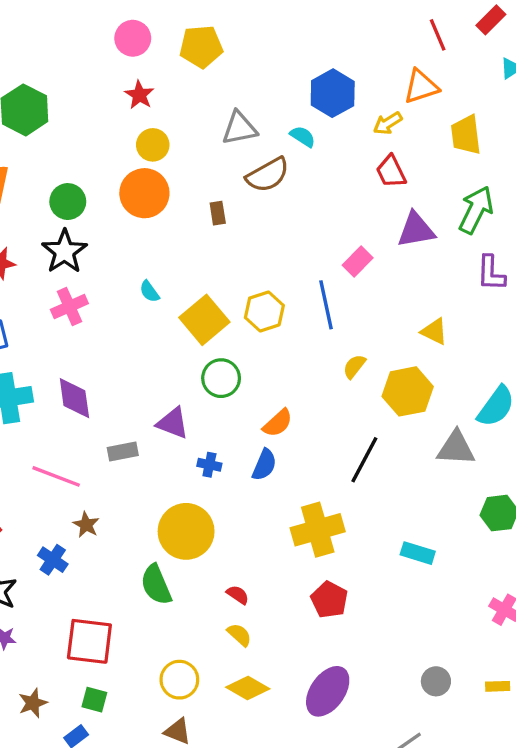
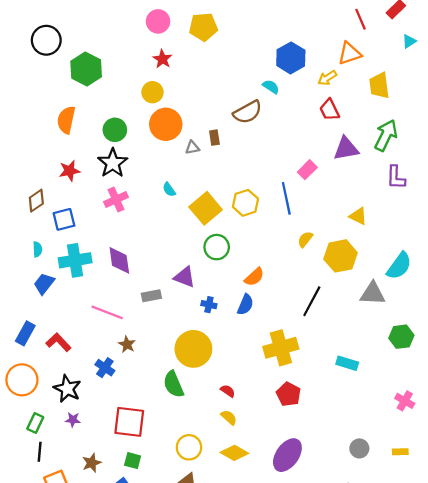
gray triangle: (239, 128) -> (192, 148), moved, size x0.6
yellow circle: (153, 145) -> (152, 92), moved

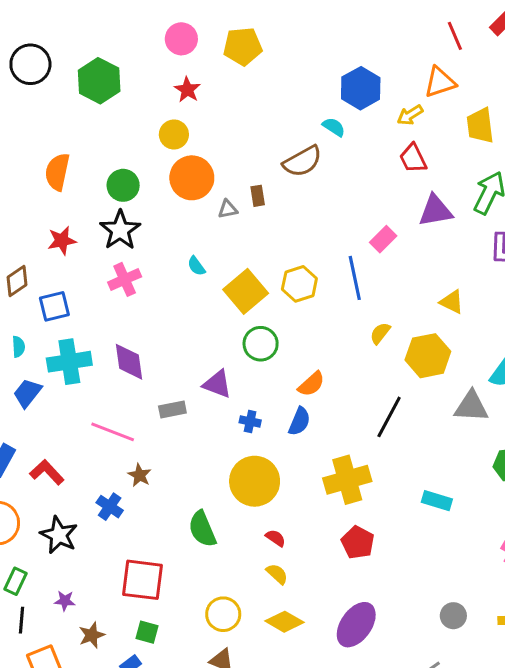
green hexagon: (86, 69) -> (99, 81), moved
yellow circle: (193, 349) -> (255, 481), moved
purple star: (73, 420) -> (65, 601), moved

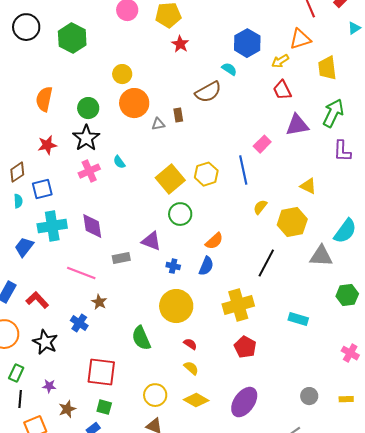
red star: (187, 90) -> (180, 44), moved
cyan semicircle: (196, 266) -> (119, 162), moved
cyan semicircle: (18, 347) -> (18, 201), moved

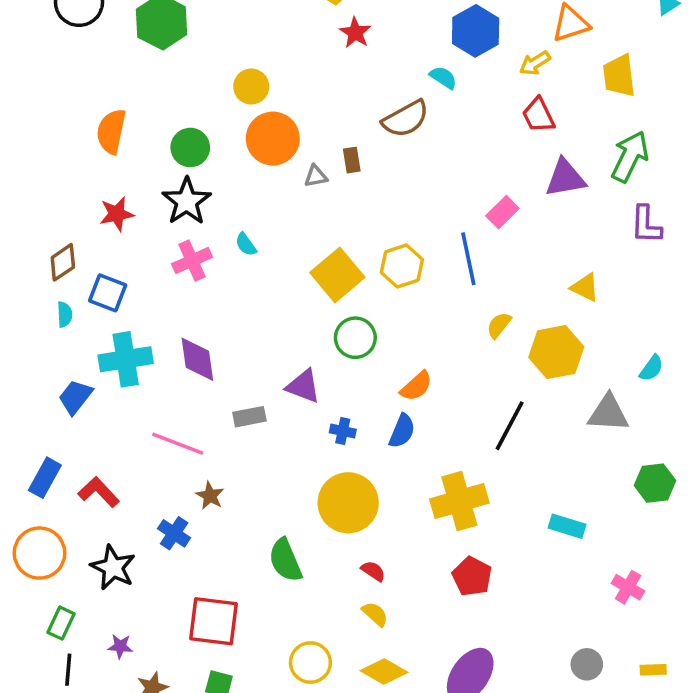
blue square: (42, 189) -> (108, 293), turned 35
cyan semicircle: (345, 231) -> (651, 368), size x0.6
pink cross: (350, 353) -> (628, 587), moved

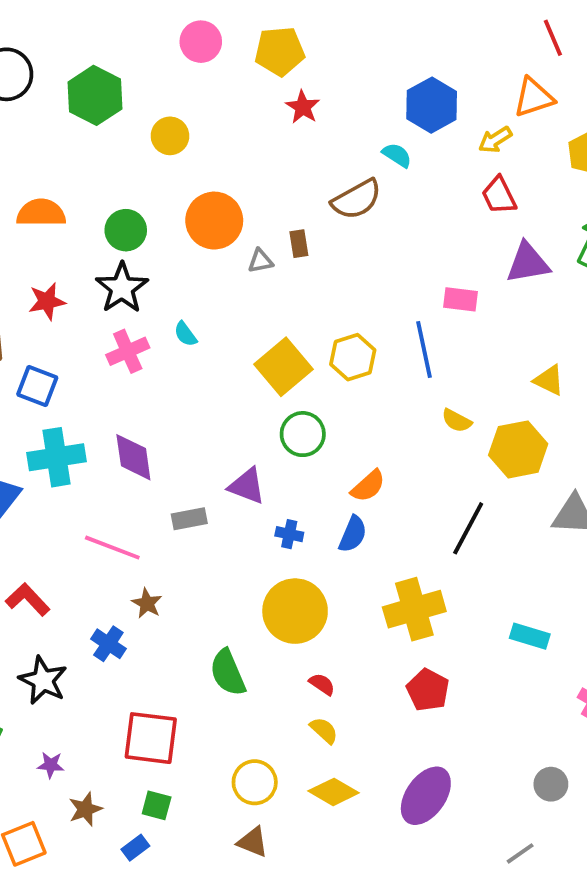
yellow circle: (251, 86) -> (170, 136), moved
orange semicircle: (111, 131) -> (41, 213), turned 78
pink rectangle: (502, 212) -> (460, 299), turned 52
yellow semicircle: (499, 325) -> (457, 421), turned -100

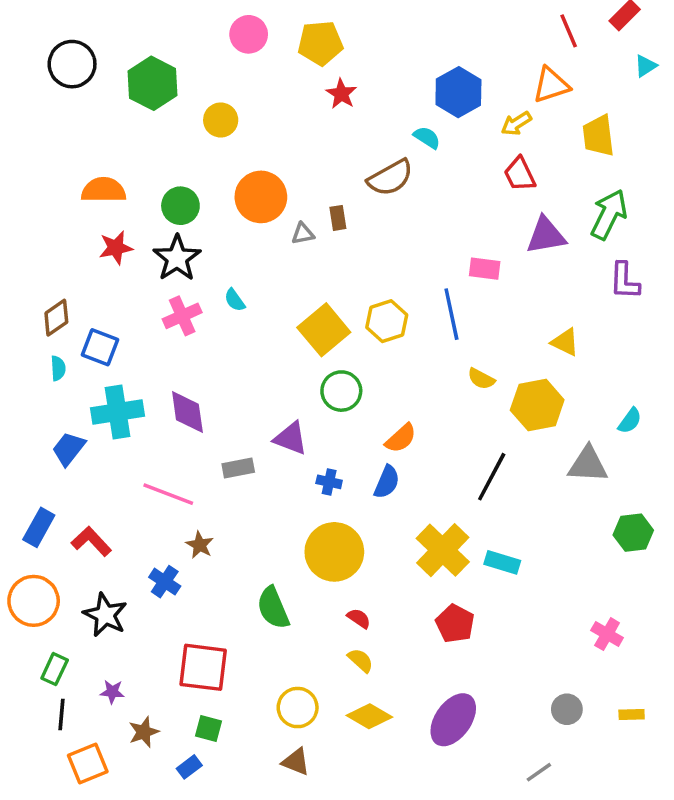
red star: (47, 301) -> (116, 248), moved
yellow cross: (414, 609) -> (443, 550), turned -30
cyan rectangle: (530, 636) -> (502, 562), moved

